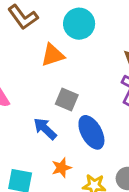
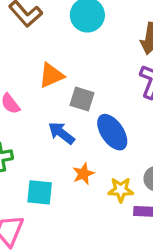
orange triangle: (53, 55) -> (51, 75), moved

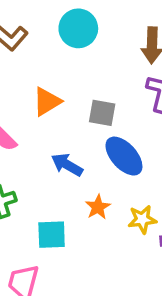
gray square: (82, 99) -> (102, 113), moved

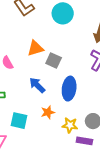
gray square: (102, 113) -> (54, 61), moved
blue ellipse: (124, 156) -> (69, 89), turned 35

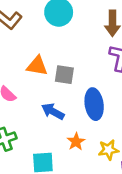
orange triangle: (35, 48) -> (37, 66), turned 42

